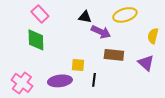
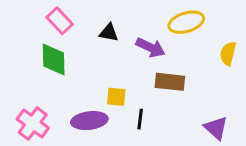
black triangle: (85, 17) -> (109, 33), moved
purple triangle: (146, 63) -> (216, 128), moved

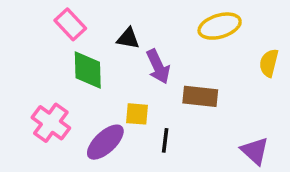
purple arrow: (150, 48) -> (158, 67), moved, turned 40
green diamond: (54, 59) -> (88, 70), moved
purple ellipse: (89, 121) -> (105, 142), turned -36
pink cross: (33, 124) -> (51, 123), moved

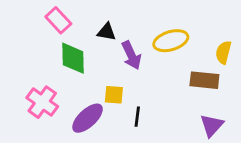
yellow ellipse: (220, 26) -> (171, 41), moved
brown rectangle: (200, 96) -> (204, 80), moved
purple triangle: (255, 151) -> (212, 125), turned 30

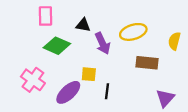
pink rectangle: (58, 20) -> (45, 16), turned 42
green diamond: (73, 58) -> (57, 46), turned -65
brown rectangle: (204, 80) -> (147, 63), moved

